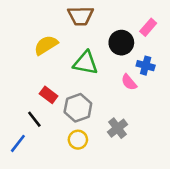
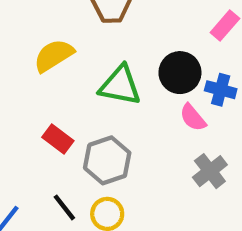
black circle: (121, 43) -> (180, 73), moved
black line: (34, 119) -> (64, 207), moved
gray cross: (117, 128) -> (210, 171), moved

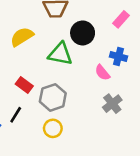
black circle: (180, 73) -> (83, 33), moved
black line: (64, 207) -> (16, 115), moved, turned 70

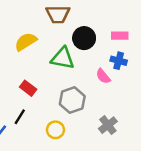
pink rectangle: (121, 19) -> (120, 36), moved, turned 49
gray hexagon: (53, 97) -> (72, 100), moved
gray cross: (112, 104) -> (108, 125), moved

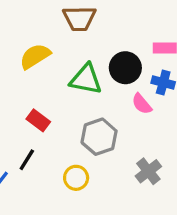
black circle: (84, 38) -> (125, 68), moved

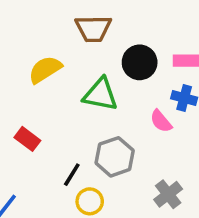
black circle: (125, 68) -> (140, 62), moved
red rectangle: (38, 120) -> (27, 139), moved
black line: (27, 160) -> (72, 175), moved

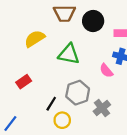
black circle: (140, 62) -> (93, 21), moved
red rectangle: (27, 139) -> (24, 82), turned -72
gray cross: (168, 194) -> (102, 108), moved

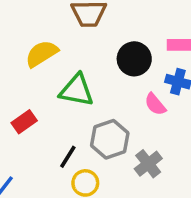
black circle: (93, 21) -> (134, 59), moved
green triangle: (69, 54) -> (77, 90), moved

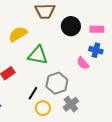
black circle: (134, 59) -> (71, 26), moved
gray cross: (148, 164) -> (71, 104), moved

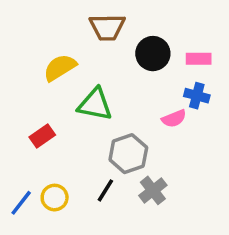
pink semicircle: (83, 63) -> (174, 119), turned -72
black line: (33, 93) -> (105, 190), moved
yellow circle: (43, 108) -> (55, 198), moved

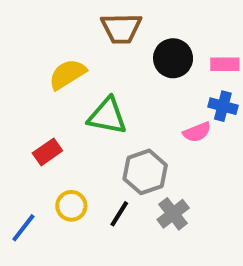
yellow circle: (55, 198) -> (71, 206), moved

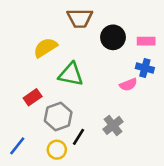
gray hexagon: (145, 172) -> (58, 116), moved
yellow circle: (71, 206) -> (57, 150), moved
gray cross: (173, 214) -> (113, 125), moved

